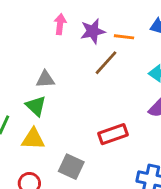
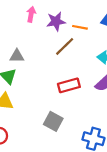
red rectangle: (113, 134) -> (69, 85), moved
gray square: (71, 167) -> (53, 121), moved

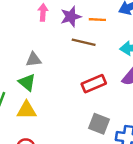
brown line: (65, 46) -> (84, 42), turned 65
gray square: (53, 121) -> (99, 124), moved

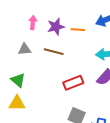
brown line: (84, 42) -> (54, 52), moved
gray triangle: (34, 59) -> (25, 49), moved

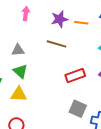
pink arrow: (33, 23) -> (26, 14), moved
gray triangle: (25, 49) -> (18, 50), moved

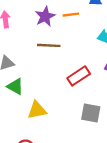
yellow triangle: (19, 94) -> (37, 110), moved

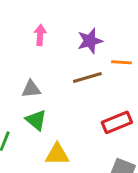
orange line: (71, 15) -> (122, 62), moved
brown line: (49, 45) -> (87, 77), turned -30

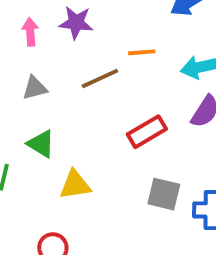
purple star: (90, 41) -> (76, 23), moved, turned 30
gray triangle: (31, 89) -> (35, 88), moved

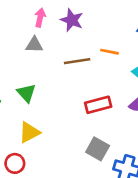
gray triangle: (35, 88) -> (34, 45), moved
yellow triangle: (75, 185) -> (29, 132), moved, turned -35

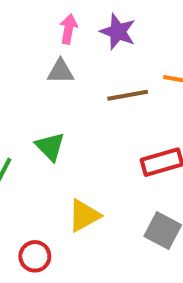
yellow triangle: (29, 132) -> (84, 216), moved

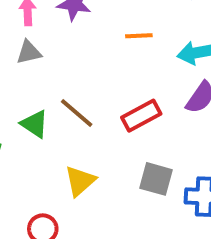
brown line: (128, 95) -> (77, 113), moved, turned 63

